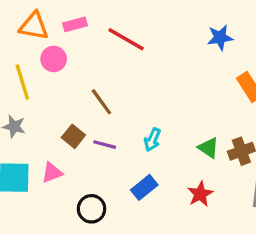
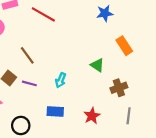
green triangle: (208, 148) -> (97, 65), moved
blue rectangle: (144, 187) -> (55, 111), turned 42

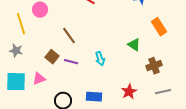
cyan arrow: (61, 80) -> (100, 59), turned -40
blue rectangle: (55, 111) -> (94, 97), moved
gray line: (129, 116) -> (163, 92), turned 70

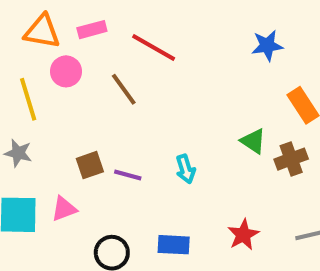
brown line: (69, 36) -> (124, 89), moved
brown square: (52, 57) -> (90, 165), turned 32
brown cross: (154, 66) -> (291, 159), moved

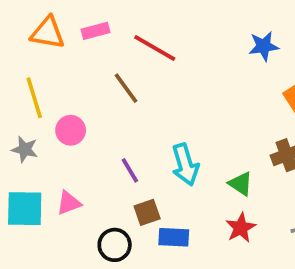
pink circle: (66, 71) -> (71, 130), moved
green triangle: (253, 141) -> (241, 184), moved
brown square: (90, 165) -> (147, 212), moved
cyan arrow: (186, 169) -> (185, 165), size x1.5
purple line: (128, 175) -> (130, 170), turned 44

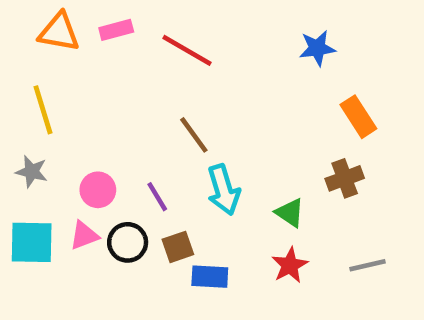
brown line: (126, 88) -> (194, 135), moved
pink circle: (71, 130) -> (98, 190), moved
black circle: (115, 245) -> (128, 242), moved

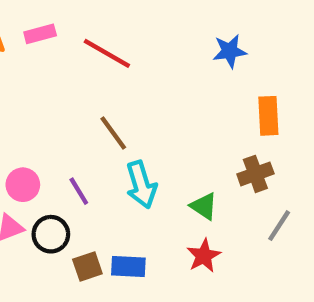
orange rectangle: (358, 117) -> (268, 116), turned 30
brown square: (178, 247) -> (87, 266), moved
gray line: (367, 265) -> (279, 226), moved, turned -44

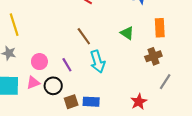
green triangle: (204, 206) -> (127, 33), moved
red star: (204, 256) -> (139, 102), moved

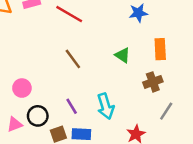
cyan arrow: (98, 62) -> (106, 106), moved
purple line: (67, 65) -> (72, 106), moved
pink triangle: (33, 83) -> (15, 124), moved

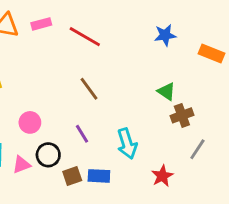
orange rectangle: (160, 49) -> (212, 53), moved, turned -65
green triangle: (123, 55) -> (166, 91), moved
purple line: (72, 106) -> (82, 134), moved

